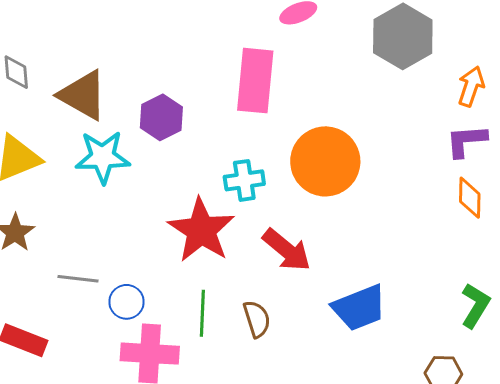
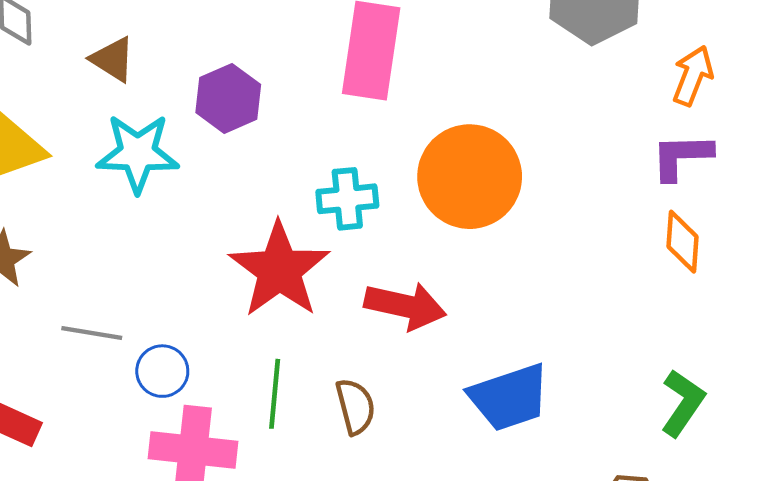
brown triangle: (83, 95) -> (113, 59), size x0.6
red arrow: (287, 250) -> (405, 306), turned -30

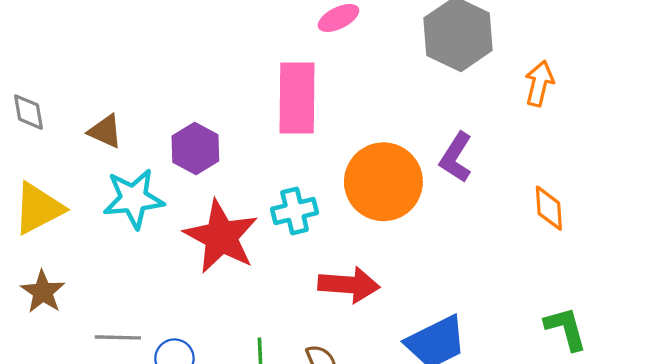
purple L-shape: (682, 156) -> (456, 157), moved, turned -48
red star: (279, 270) -> (221, 237), moved
green L-shape: (683, 403) -> (566, 329), turned -42

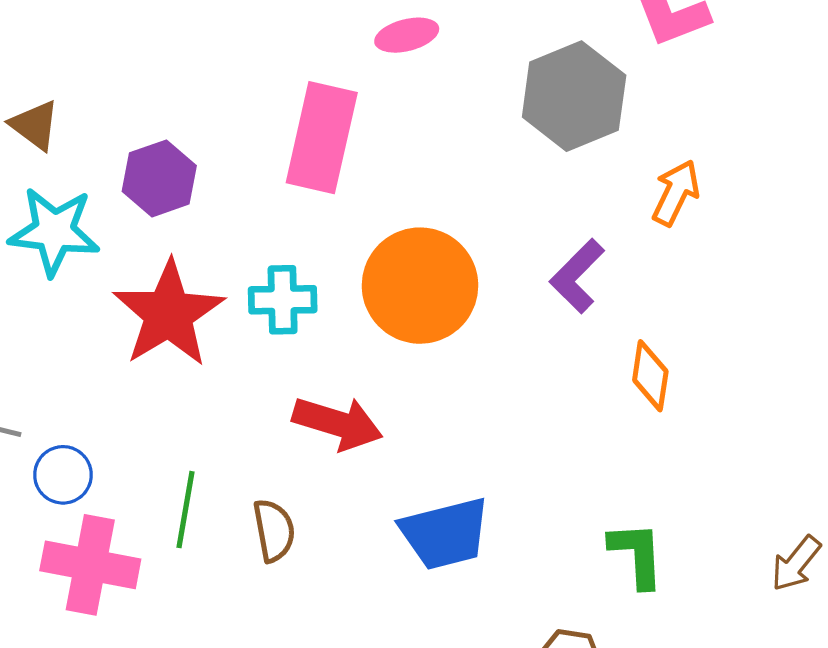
purple L-shape: (456, 157) -> (577, 276), moved

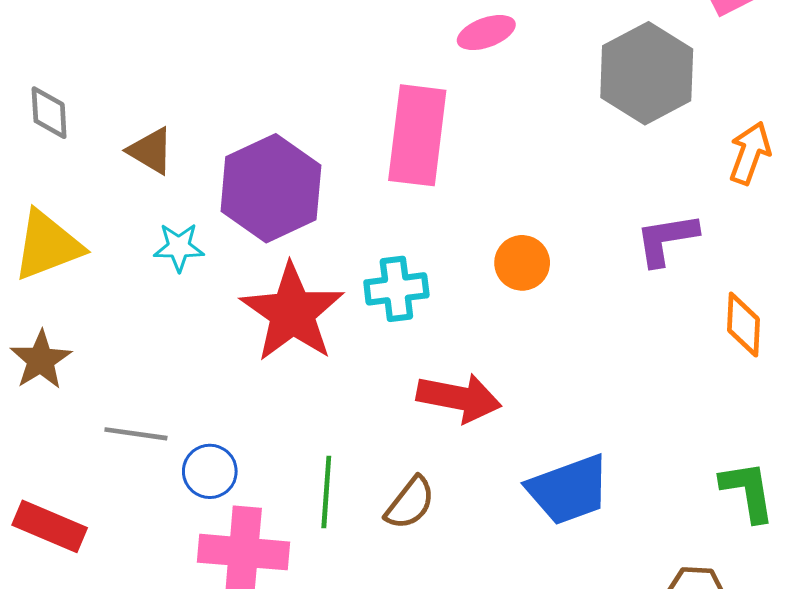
purple hexagon: (159, 178) -> (271, 188), size x1.5
cyan star: (54, 231) -> (179, 247), size x0.6
purple L-shape: (577, 276) -> (666, 239), turned 42
orange circle: (420, 286) -> (522, 263), size x0.5
brown semicircle: (274, 530) -> (410, 503), turned 54

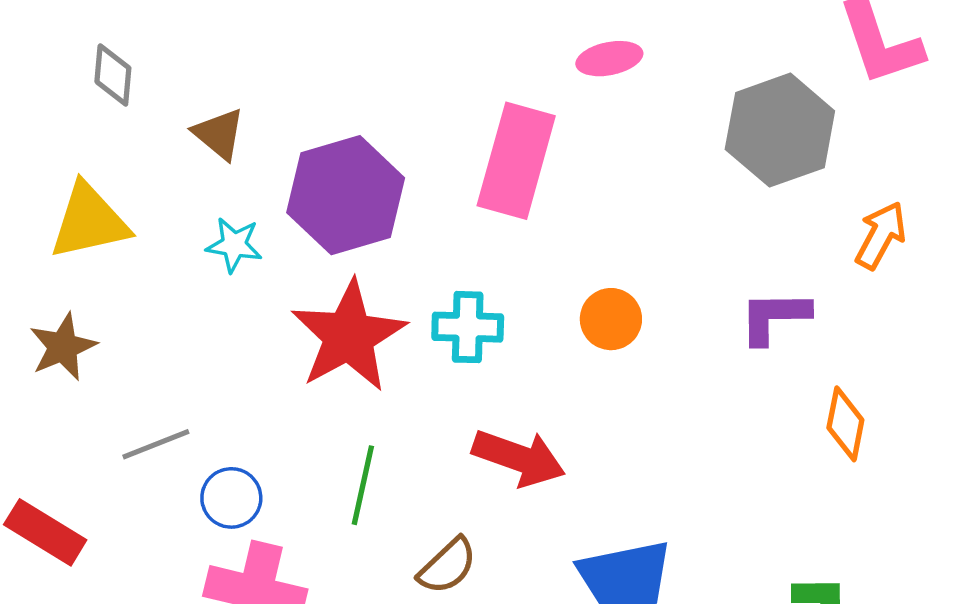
gray line: (136, 434) -> (156, 444), turned -38
green line: (326, 492) -> (363, 485), moved

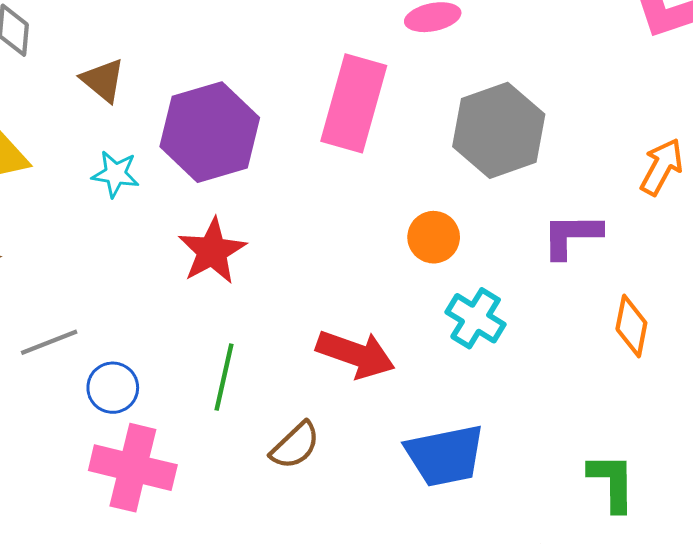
gray hexagon: (780, 130) -> (499, 130), moved
cyan cross: (468, 327) -> (476, 318), moved, turned 30
red star: (349, 336) -> (212, 251), size x0.7

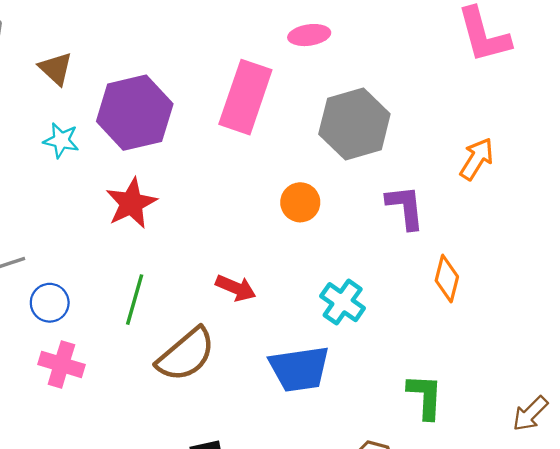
purple L-shape: (572, 236) -> (405, 207), turned 81
cyan cross: (476, 318) -> (343, 302), moved
red arrow: (356, 354) -> (236, 288), size x0.7
brown semicircle: (295, 445) -> (186, 355), size x1.5
pink cross: (133, 468) -> (61, 364), size x0.7

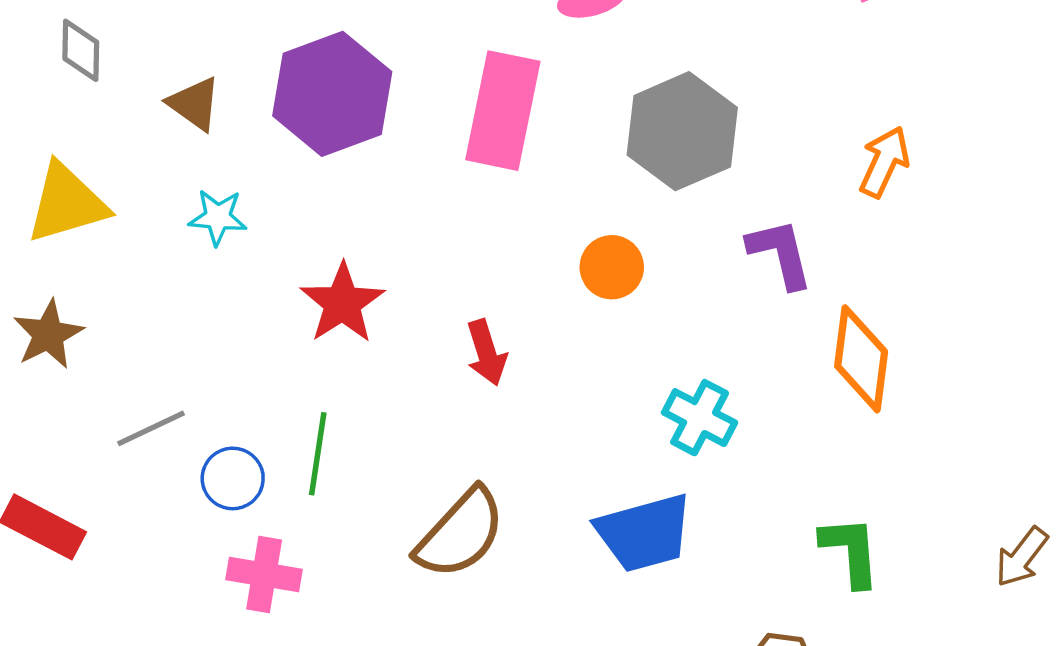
purple hexagon: (135, 113) -> (332, 94), moved
orange diamond: (447, 279) -> (861, 359), size x1.4
red arrow: (236, 288) -> (487, 353), moved, turned 57
green line: (135, 300) -> (318, 454), moved

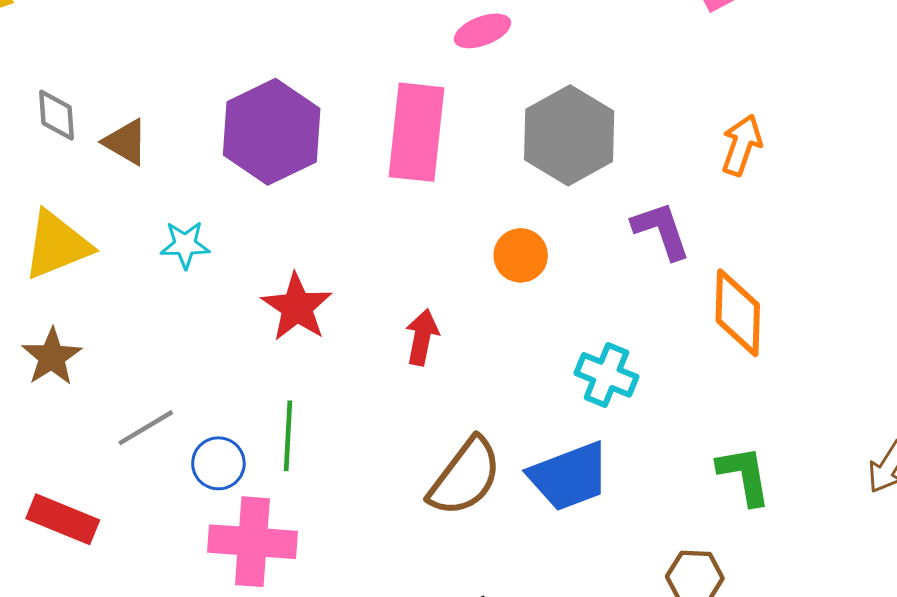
brown triangle: (194, 104) -> (126, 142), moved
red arrow: (487, 353) -> (422, 337), turned -146
brown semicircle: (460, 533) -> (465, 477), moved
pink cross: (264, 574) -> (252, 542), size x1.4

